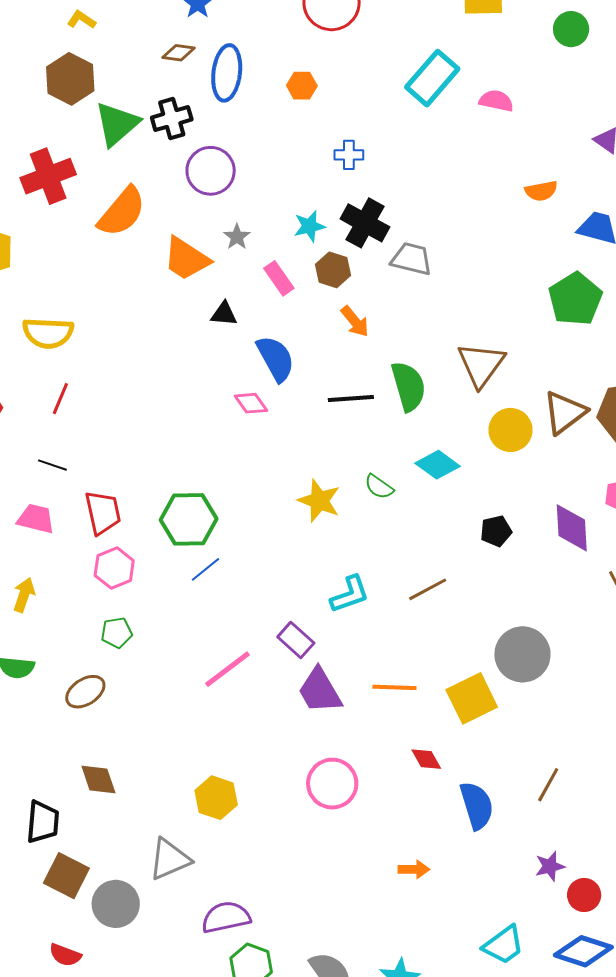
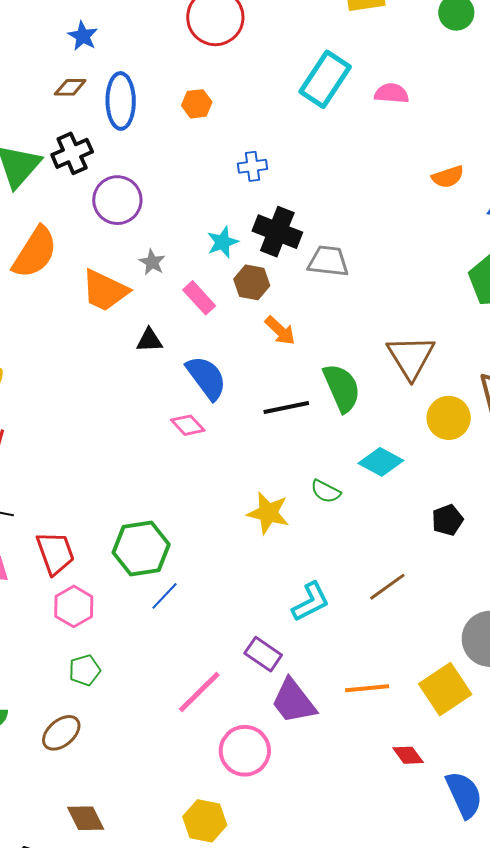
pink circle: (332, 784) -> (245, 751), moved

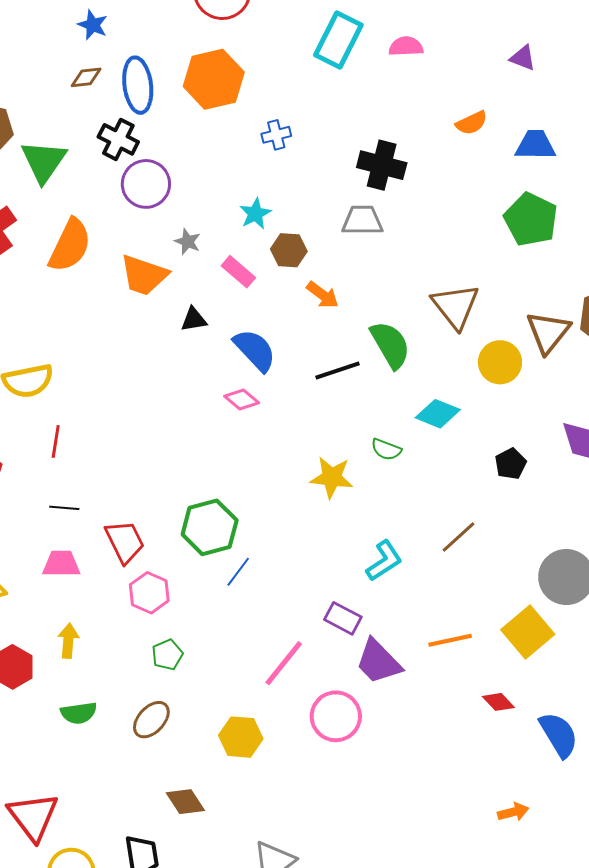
orange hexagon: (197, 104) -> (214, 79), size x2.0
black cross: (72, 153) -> (118, 139), moved, turned -33
black cross: (277, 232) -> (382, 165), moved
yellow hexagon: (205, 821) -> (241, 737), moved

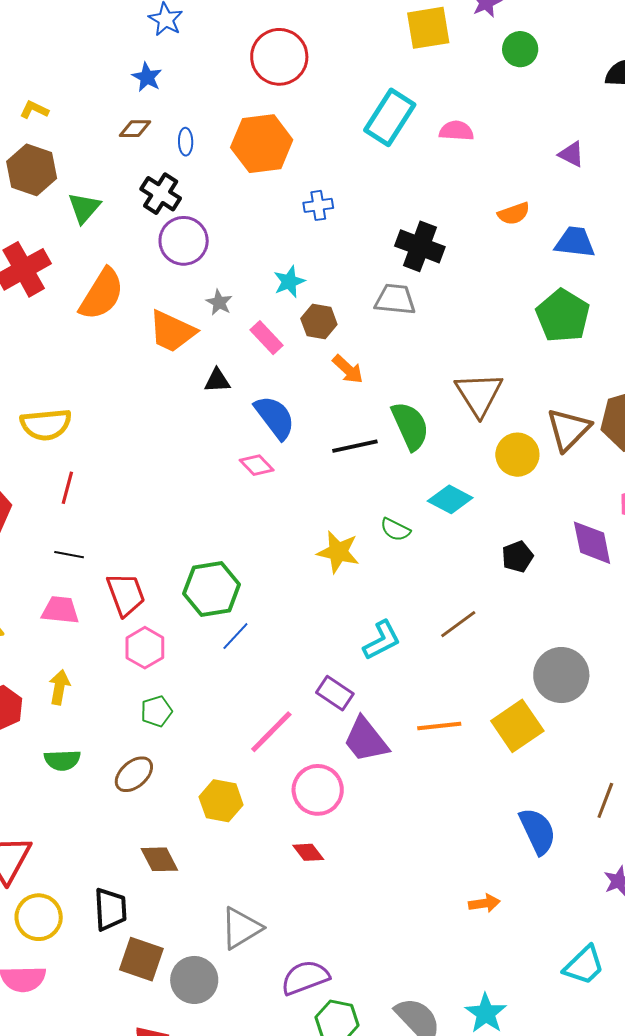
blue ellipse: (138, 85) -> (186, 142), size x0.5
green triangle: (44, 161) -> (84, 208), size x0.7
red diamond: (498, 702) -> (308, 852), moved

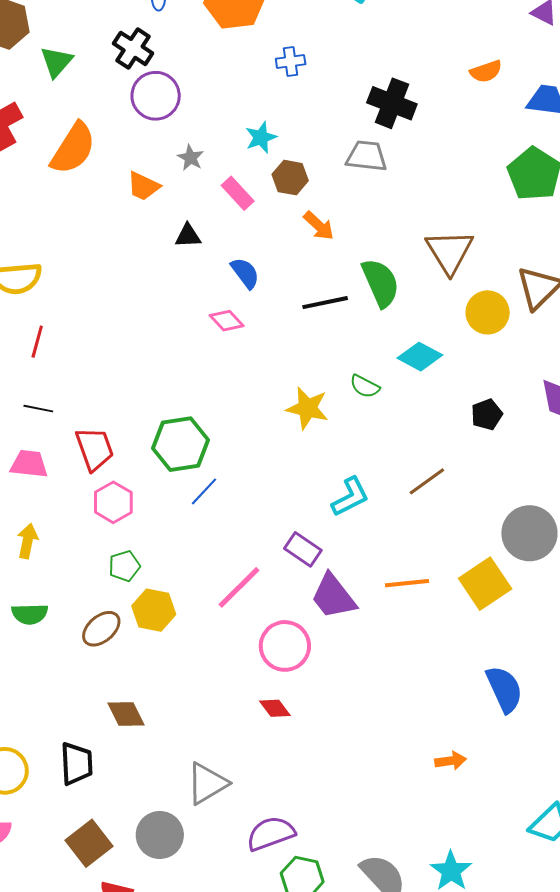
orange trapezoid: (172, 331) -> (143, 186), size x0.7
blue semicircle: (275, 417) -> (245, 273), size x0.7
yellow hexagon: (221, 801) -> (154, 610), moved
brown square: (141, 959) -> (89, 843), moved, turned 33

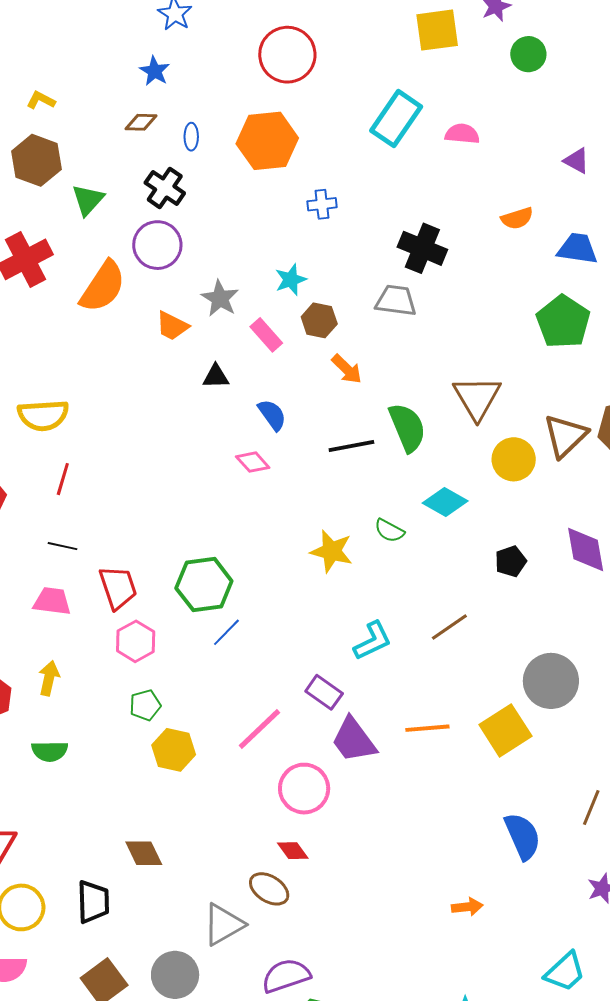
purple circle: (156, 96) -> (157, 245), moved
gray star: (191, 158) -> (220, 298), size x1.4
brown ellipse: (101, 629) -> (269, 889), moved, turned 72

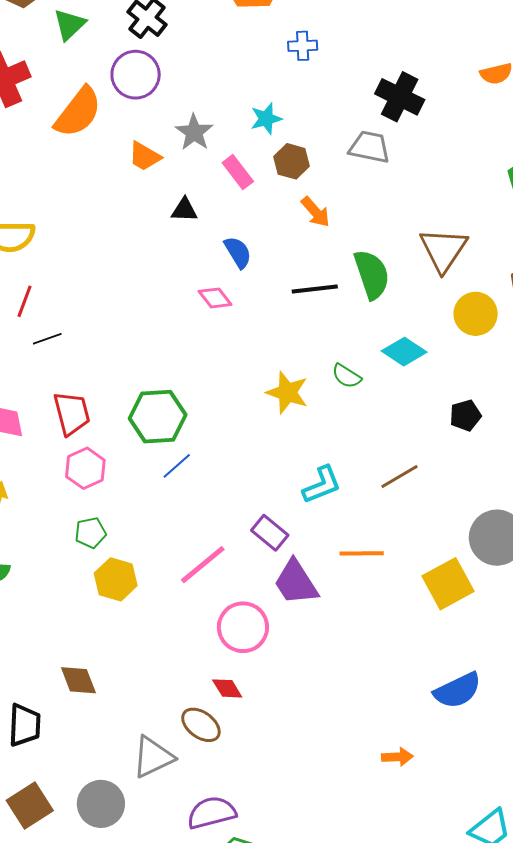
black line: (63, 546) -> (47, 339), moved, turned -36
orange line: (427, 728) -> (362, 553), moved
blue semicircle: (523, 836) -> (458, 690), turned 84

